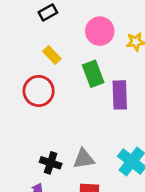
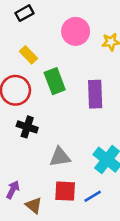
green rectangle: (93, 74) -> (55, 81), moved
black cross: (51, 163) -> (27, 127), moved

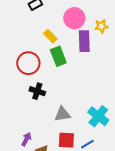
yellow rectangle: (28, 55) -> (50, 36), moved
purple rectangle: (95, 94) -> (84, 41), moved

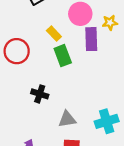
red circle: (28, 63) -> (17, 51), moved
cyan cross: (98, 116) -> (107, 121), turned 35

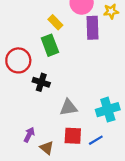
red circle: (17, 51) -> (18, 60), moved
green rectangle: (63, 56) -> (50, 45), moved

